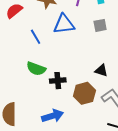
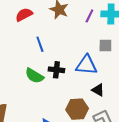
blue triangle: (64, 24) -> (86, 65), moved
black cross: (58, 81) -> (56, 70), moved

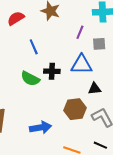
purple line: (89, 16) -> (80, 32), moved
black triangle: (98, 90) -> (95, 89), turned -32

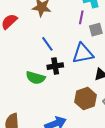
purple line: (80, 32) -> (81, 17), moved
blue line: (34, 47) -> (47, 44), moved

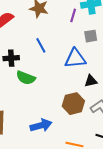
purple line: (81, 17) -> (73, 15), moved
black cross: (55, 66) -> (11, 58), moved

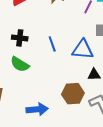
blue line: (41, 45) -> (52, 44), moved
green semicircle: (26, 78) -> (20, 64), moved

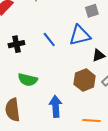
green semicircle: (20, 64) -> (28, 80), moved
blue arrow: (37, 109) -> (56, 106), turned -70

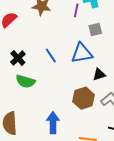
black cross: (16, 44) -> (18, 58), turned -35
green semicircle: (28, 80) -> (25, 81), moved

